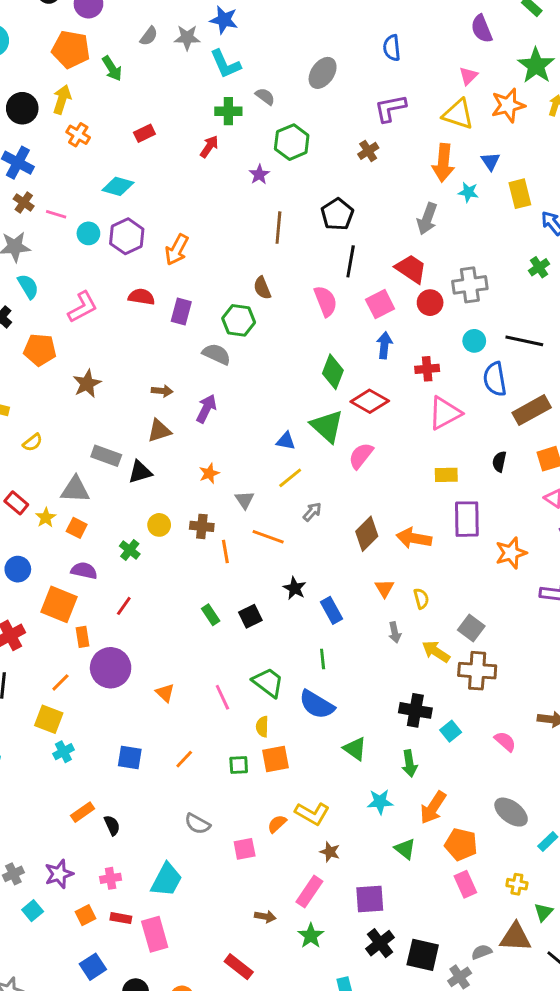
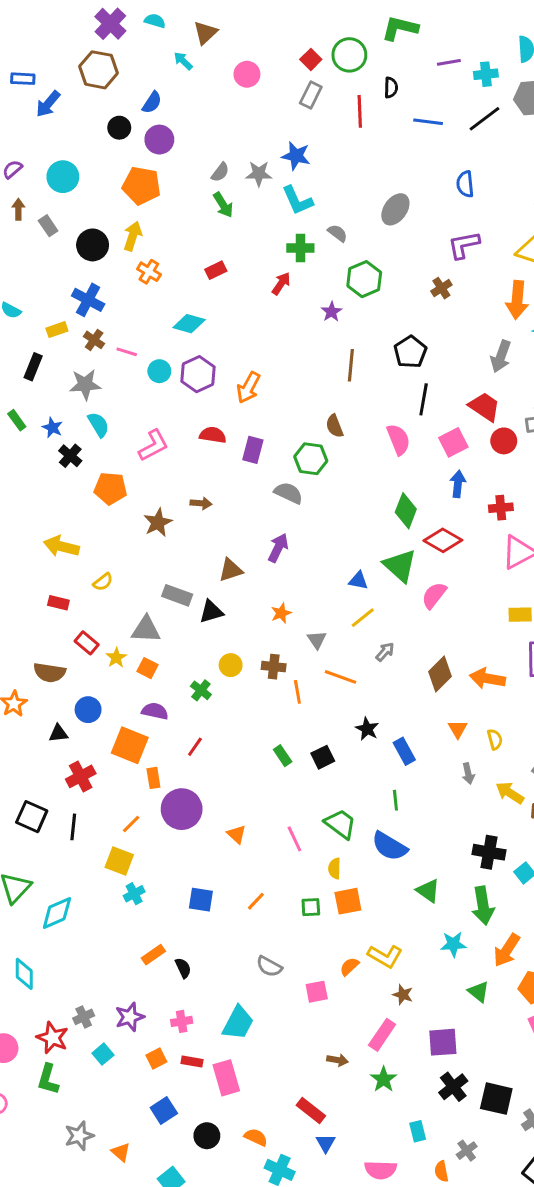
green arrow: (112, 68) -> (223, 205), moved
brown arrow: (162, 391) -> (201, 503), moved
green arrow: (409, 763) -> (483, 906), size x1.4

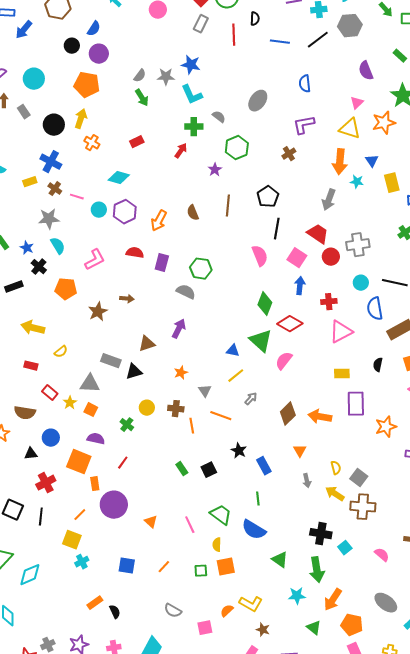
black rectangle: (33, 367) -> (14, 287), moved, turned 48
brown semicircle: (335, 426) -> (193, 213), moved
pink square: (453, 442) -> (297, 258), turned -30
yellow semicircle: (495, 739) -> (336, 468), moved

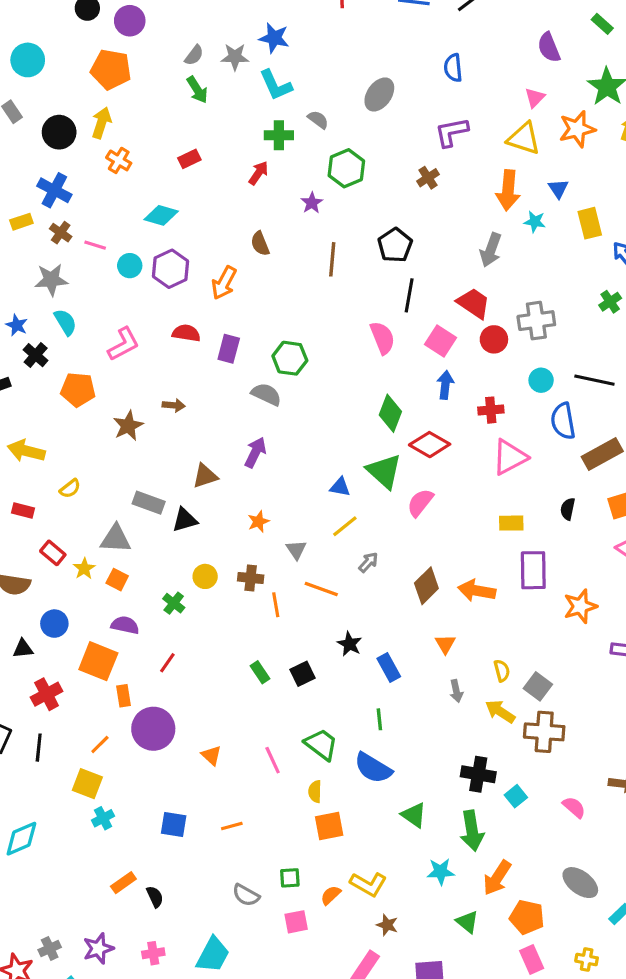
brown semicircle: (193, 213) -> (260, 244), moved
orange line: (164, 567) -> (232, 826), turned 32
green square: (201, 571) -> (290, 878), moved

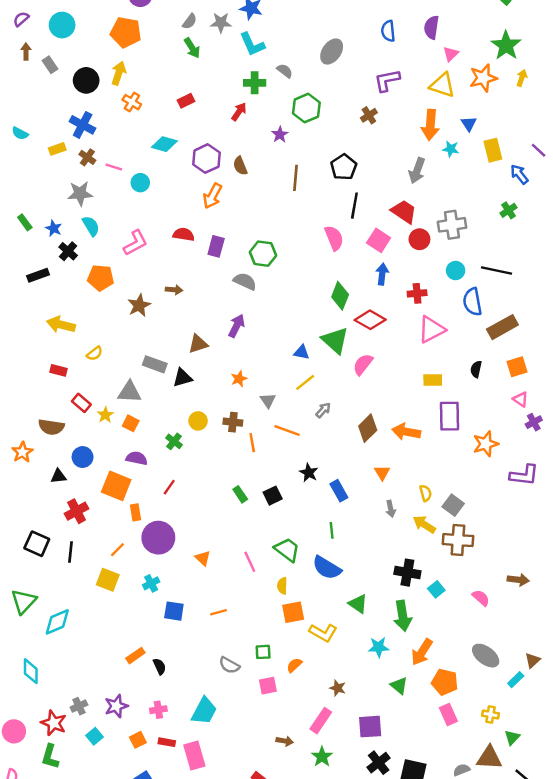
purple semicircle: (549, 47) -> (431, 27), moved, turned 30
purple hexagon: (171, 269) -> (206, 159), moved
cyan cross: (103, 818) -> (151, 583), moved
yellow L-shape: (368, 884) -> (323, 633), moved

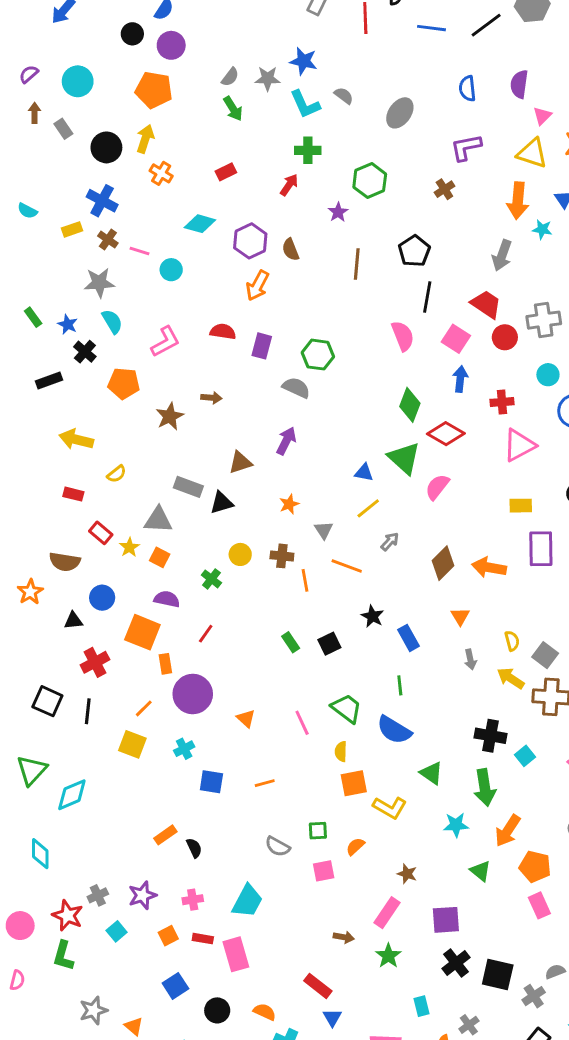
gray semicircle: (285, 71) -> (344, 96), moved

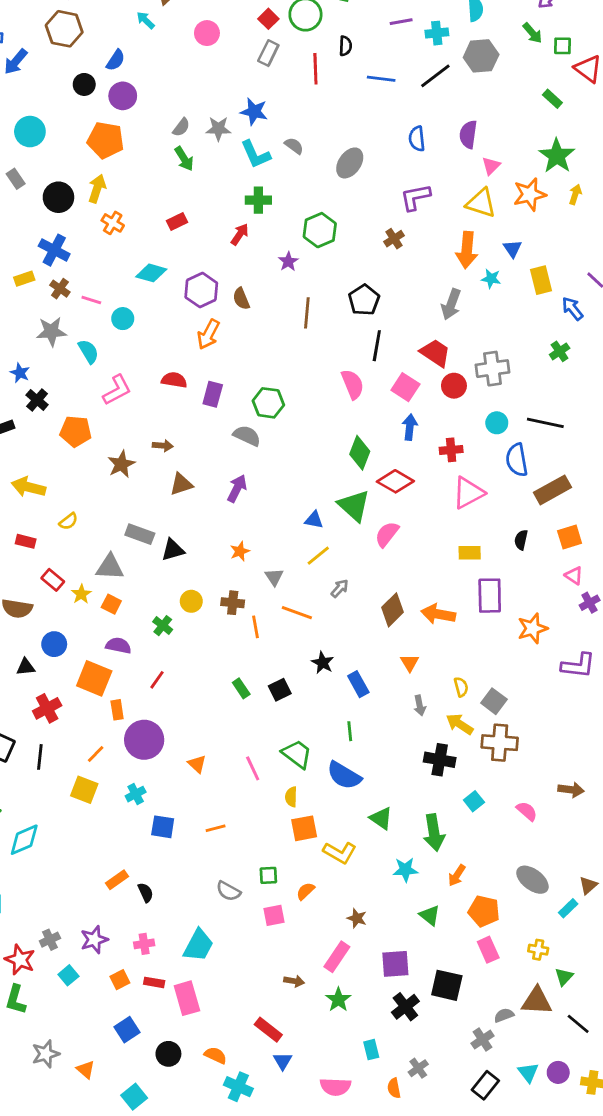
cyan semicircle: (112, 321) -> (88, 351), moved
brown triangle: (240, 462) -> (181, 484), moved
black cross: (490, 736) -> (440, 760), moved
orange arrow: (508, 831) -> (457, 875), size x0.7
black square: (498, 974) -> (447, 985), moved

